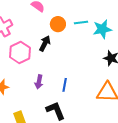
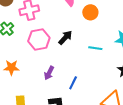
cyan line: (81, 22) -> (95, 48), moved
orange circle: (58, 24) -> (90, 12), moved

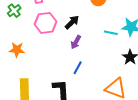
cyan line: (95, 48) -> (111, 33), moved
purple arrow: (49, 73) -> (76, 42), moved

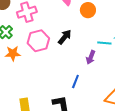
purple arrow: (76, 42) -> (91, 57), moved
orange star: (17, 50) -> (13, 53), moved

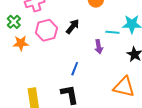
purple arrow: (91, 57) -> (99, 47), turned -32
blue line: (75, 82) -> (75, 69), moved

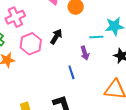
blue line: (75, 69) -> (71, 72), moved, turned -32

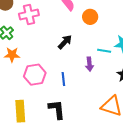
pink hexagon: (31, 44) -> (35, 75), moved
blue line: (71, 72) -> (63, 79), moved

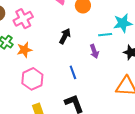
orange star: (12, 55) -> (24, 50), moved
pink hexagon: (35, 75) -> (32, 79), moved

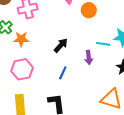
black arrow: (65, 36) -> (61, 45), moved
blue line: (73, 72) -> (63, 73), turned 32

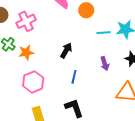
cyan line: (103, 44) -> (104, 33), moved
purple arrow: (89, 57) -> (105, 64), moved

